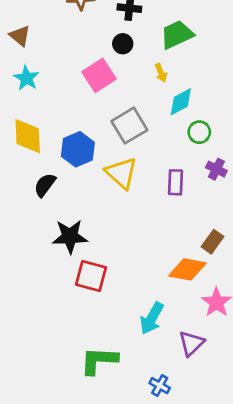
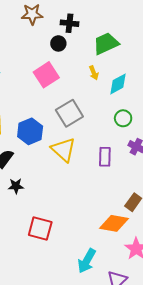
black circle: (123, 44) -> (58, 43), moved
cyan diamond: (181, 102) -> (118, 84), moved
black star: (70, 236) -> (16, 186), moved, size x0.6

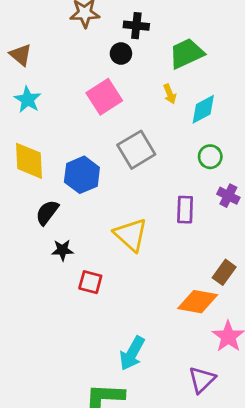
yellow triangle: (63, 150) -> (131, 235), moved
red square: (40, 229) -> (90, 282), moved, size x0.7
cyan arrow: (87, 261) -> (132, 353), moved

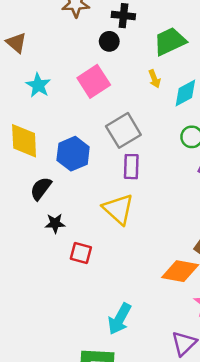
cyan star: (28, 100) -> (38, 85), moved
purple rectangle: (185, 210) -> (131, 167), moved

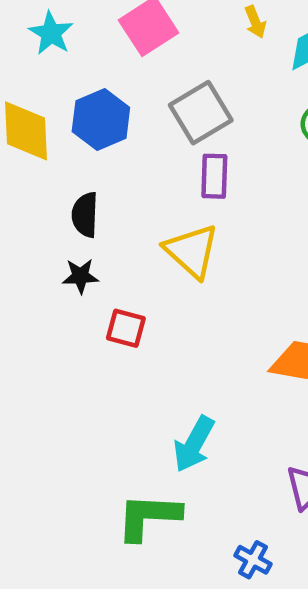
blue hexagon: (73, 154) -> (101, 119), moved
black semicircle: (41, 188) -> (85, 215), moved, turned -35

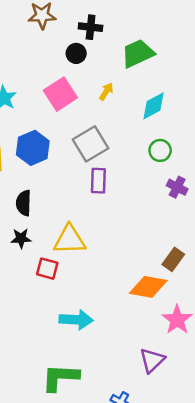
yellow arrow: (255, 22) -> (106, 91), moved, turned -126
yellow triangle: (192, 251) -> (70, 240), moved, turned -44
cyan arrow: (194, 444) -> (76, 320), moved, turned -116

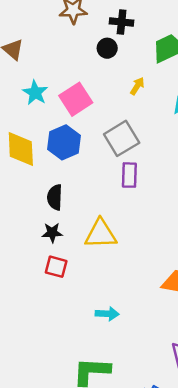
pink square: (60, 94) -> (76, 99), moved
red square: (47, 269) -> (56, 267), moved
cyan arrow: (76, 320) -> (107, 314), size x0.7

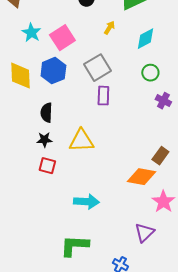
cyan arrow: (107, 314) -> (86, 202), size x1.4

